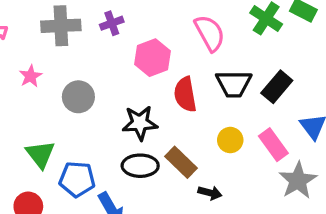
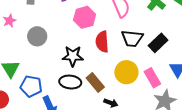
yellow circle: (230, 140) -> (126, 72), size x1.5

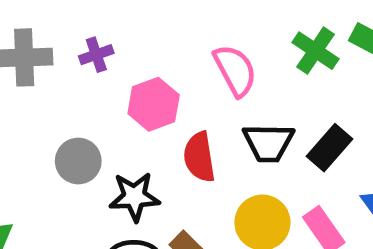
gray circle: (37, 36) -> (78, 161), moved

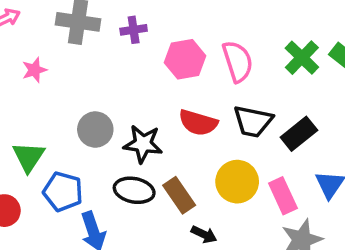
pink hexagon: (154, 104) -> (185, 59), moved
red semicircle: (199, 157) -> (198, 123), turned -75
gray circle: (78, 161) -> (95, 130), moved

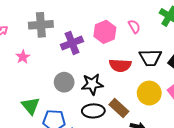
purple cross: (134, 30) -> (72, 43), moved, size x1.5
pink semicircle: (238, 61) -> (134, 26), size x0.6

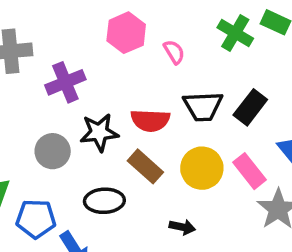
pink hexagon: (105, 32) -> (126, 33), moved
black star: (92, 84) -> (99, 132), moved
brown rectangle: (119, 108) -> (145, 166), moved

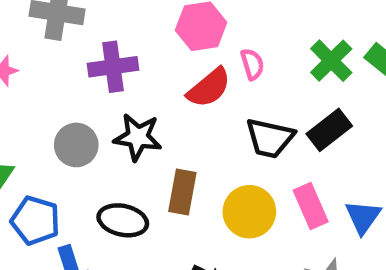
black rectangle: (250, 107) -> (329, 130), moved
red semicircle: (150, 120) -> (209, 88), moved, turned -57
brown rectangle: (145, 166) -> (182, 192), turned 44
pink rectangle: (249, 171) -> (311, 206), moved

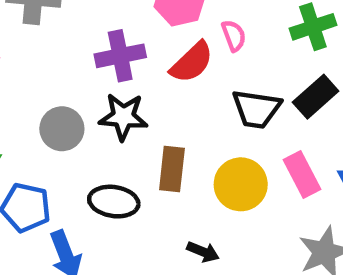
green cross: (331, 61) -> (313, 27), turned 30
purple cross: (113, 67) -> (120, 56), moved

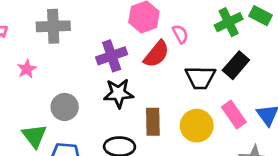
gray circle: (62, 129) -> (65, 107), moved

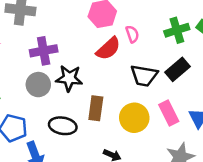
purple cross: (112, 56) -> (44, 51), moved
gray circle: (65, 107) -> (38, 85), moved

